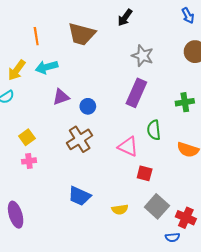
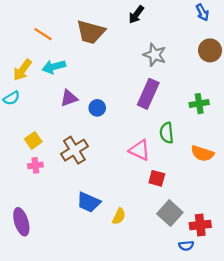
orange line: (36, 36) -> (43, 34), turned -48
brown cross: (80, 139) -> (74, 150), moved
yellow semicircle: (120, 209) -> (119, 216), moved, turned -56
red cross: (186, 218) -> (200, 225), turned -30

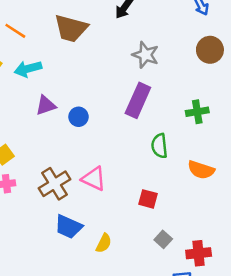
brown cross: (74, 150) -> (54, 184), moved
pink triangle: (140, 150) -> (94, 179), moved
gray square: (170, 213) -> (163, 239), size x0.6

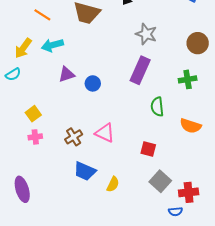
brown circle: (210, 50) -> (198, 43), moved
brown cross: (54, 184) -> (74, 137), size x0.7
gray square: (163, 239) -> (160, 181), size x1.5

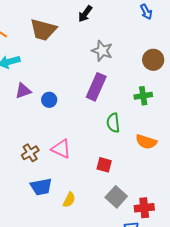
blue trapezoid: (85, 171) -> (41, 187), turned -35

